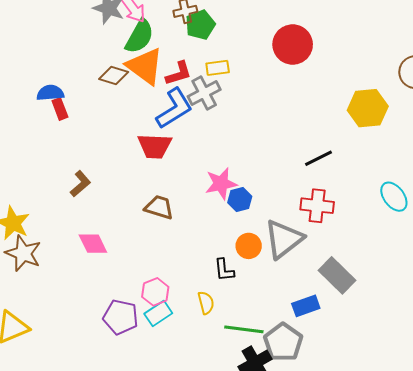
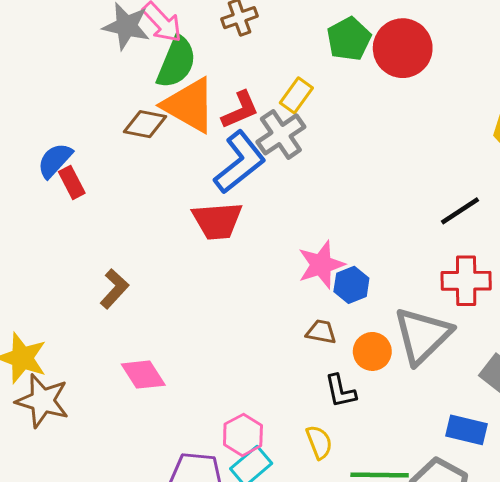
green pentagon: (200, 25) -> (349, 39), moved
yellow rectangle: (218, 68) -> (296, 95), turned -40
blue semicircle: (50, 93) -> (55, 160), turned -36
brown trapezoid: (159, 207) -> (321, 332), moved, size x0.7
blue rectangle: (306, 306) -> (466, 430), turned 40

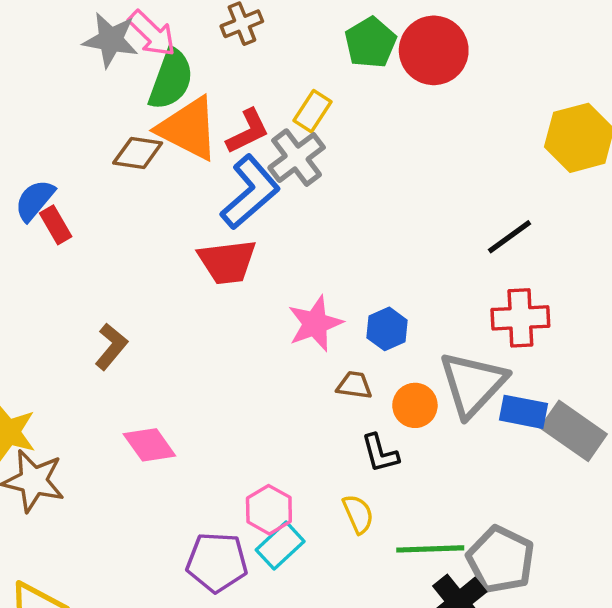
pink star: (321, 265) -> (315, 324), moved
blue rectangle: (466, 430) -> (523, 412), moved

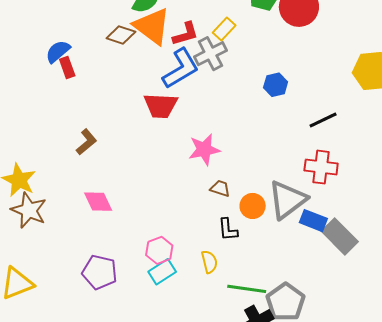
blue hexagon: (387, 329) -> (276, 85), moved
purple pentagon: (217, 562) -> (100, 272), moved

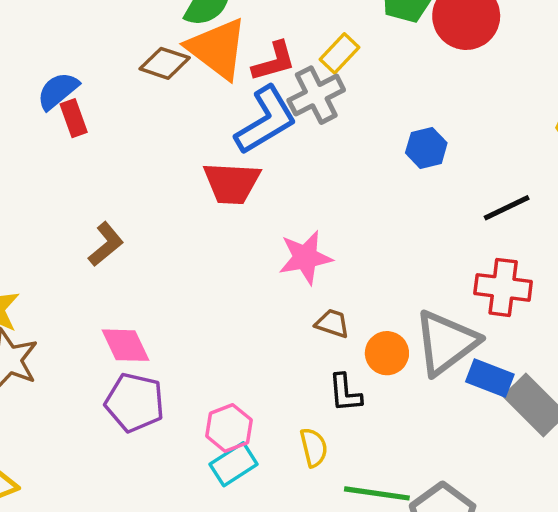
purple pentagon: (100, 272) -> (135, 402), moved

